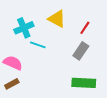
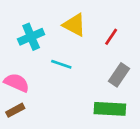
cyan line: (38, 45) -> (61, 64), moved
gray rectangle: (81, 51) -> (119, 75), moved

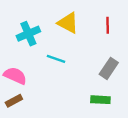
red line: (111, 37) -> (108, 25), moved, turned -35
green rectangle: (110, 109) -> (100, 100), size x0.7

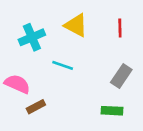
brown rectangle: (14, 101) -> (36, 107), moved

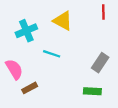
red line: (120, 28) -> (103, 12), moved
pink semicircle: (17, 84) -> (14, 69), turned 35

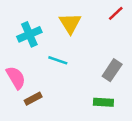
red line: (103, 12) -> (116, 13), turned 48
yellow triangle: (63, 21) -> (70, 23), turned 30

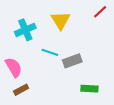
gray rectangle: (112, 70) -> (72, 61), moved, turned 36
brown rectangle: (33, 99) -> (21, 90), moved

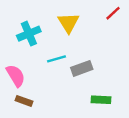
cyan line: (50, 52) -> (56, 59), turned -35
brown rectangle: (21, 90) -> (24, 101), turned 48

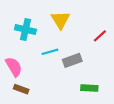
red line: (113, 13) -> (100, 36), moved
cyan cross: (29, 34) -> (25, 29), turned 36

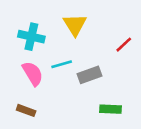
pink semicircle: (14, 67) -> (33, 74), moved

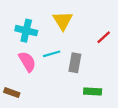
gray rectangle: (89, 75) -> (75, 63), turned -60
brown rectangle: (26, 110) -> (12, 93), moved

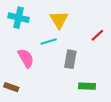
cyan cross: (26, 31) -> (18, 18), moved
cyan line: (52, 54) -> (49, 42), moved

